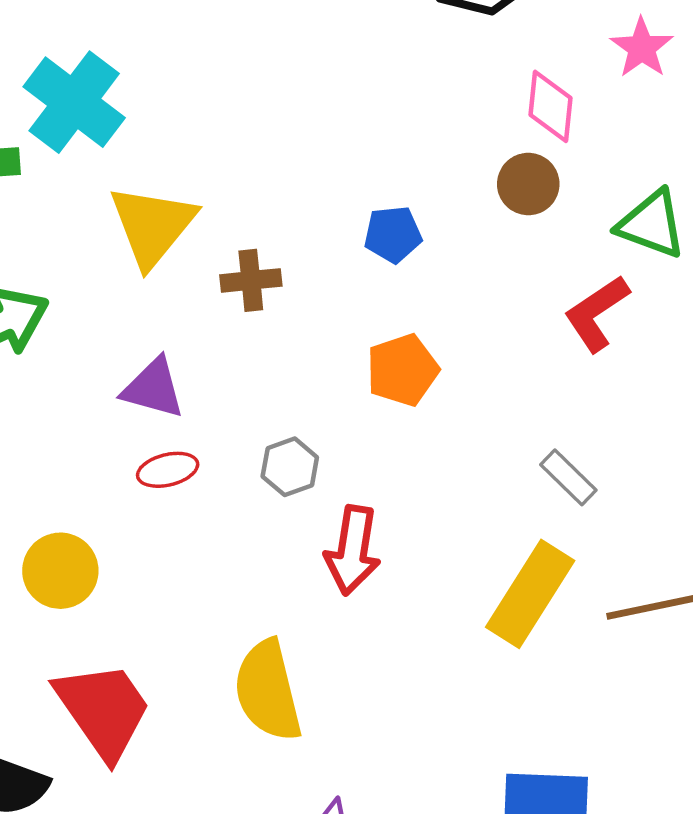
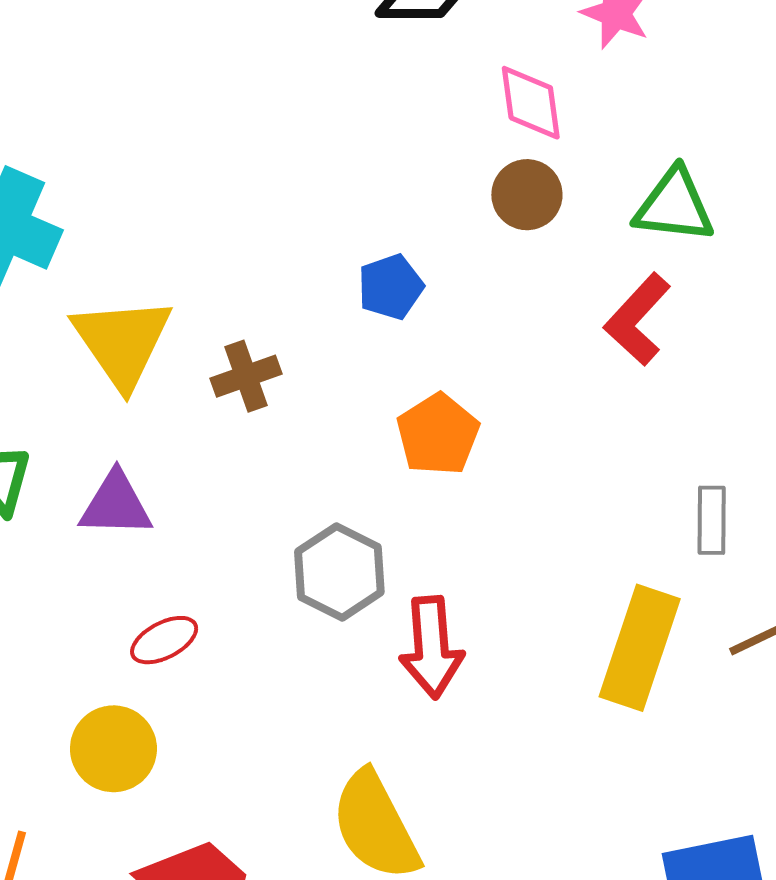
purple triangle: (153, 388) -> (116, 505), moved
gray hexagon: (290, 467) -> (339, 572), size x1.4
red ellipse: (168, 470) -> (164, 640), moved
gray rectangle: (568, 477) -> (712, 520), moved, turned 60

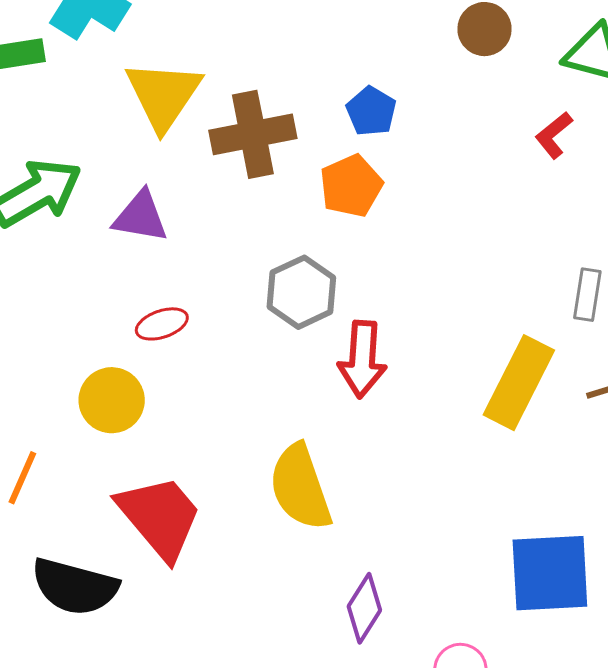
blue pentagon: (391, 287) -> (371, 111), moved, turned -30
red L-shape: (637, 319) -> (554, 135), size x0.7
brown cross: (246, 376) -> (253, 134), size x1.6
orange pentagon: (438, 434) -> (351, 186), moved

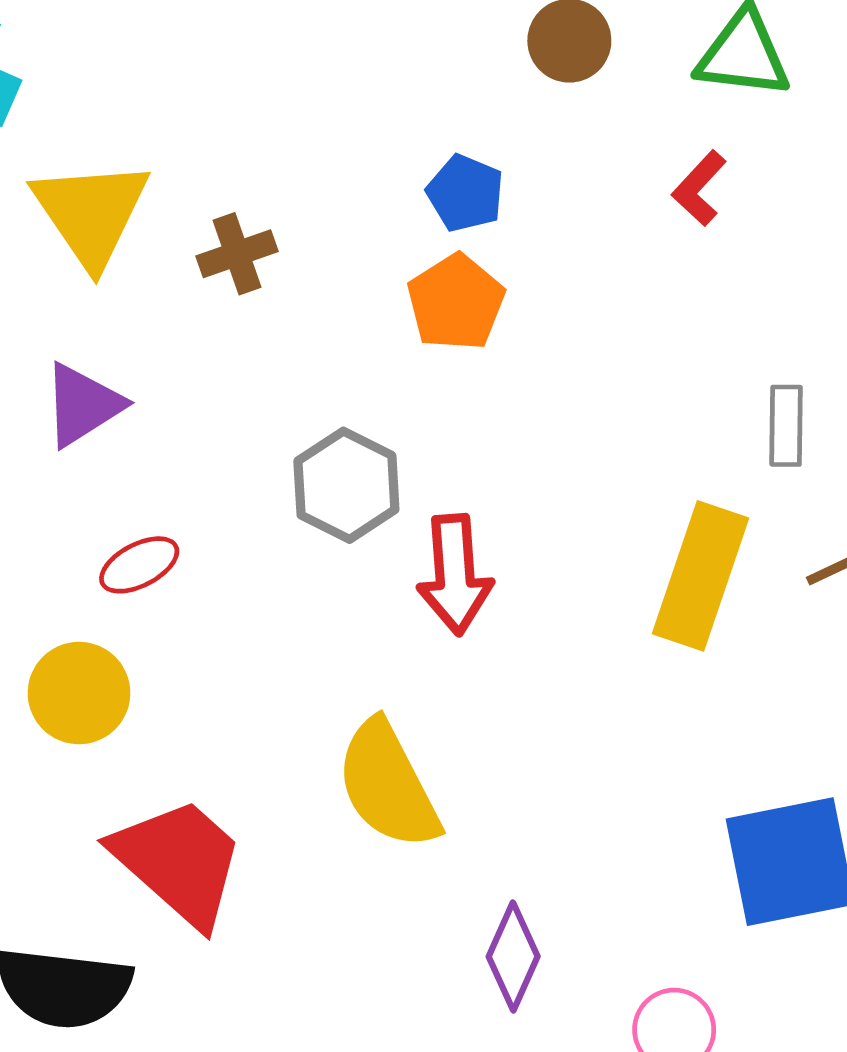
blue pentagon: (371, 111) -> (465, 193), moved
brown cross: (253, 134) -> (237, 254), size x0.6
orange pentagon: (351, 186) -> (456, 302), moved
purple triangle: (141, 217) -> (83, 405), turned -34

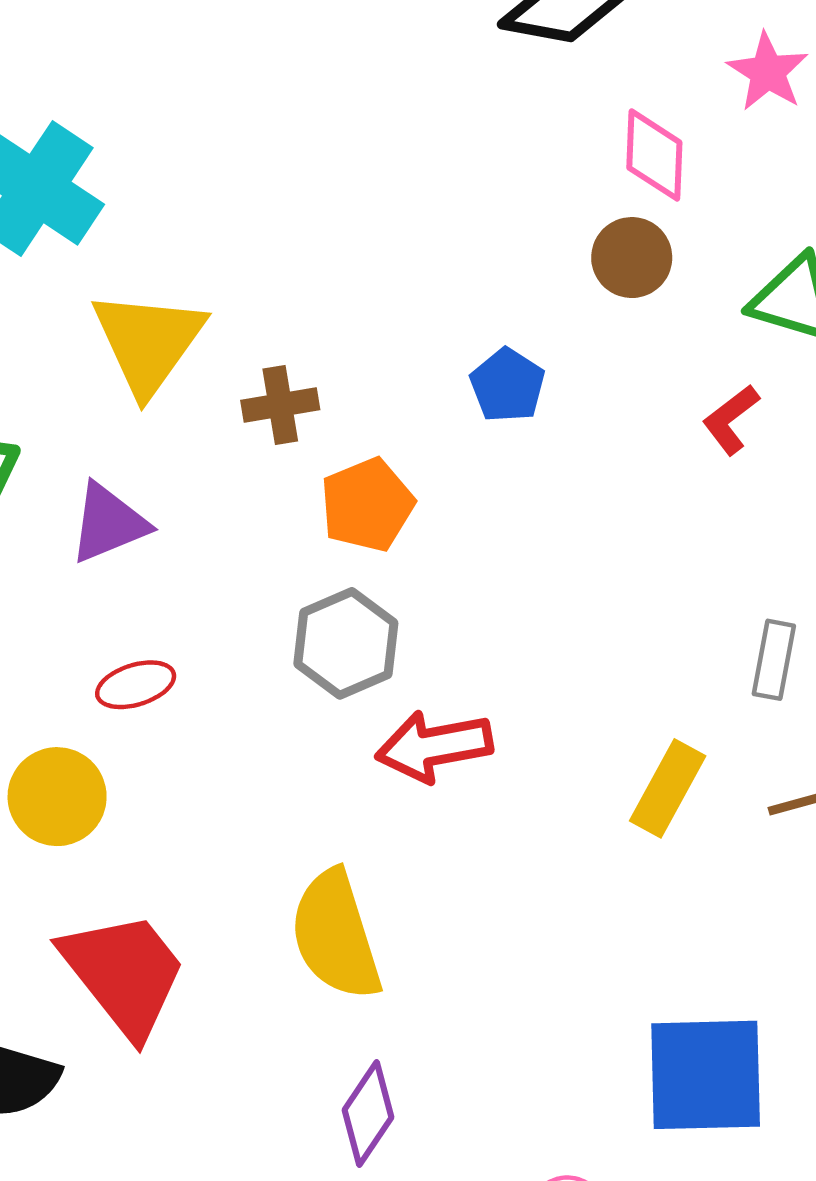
orange pentagon: (456, 302) -> (367, 505), moved
red arrow: (455, 575) -> (434, 746), turned 74
yellow rectangle: (700, 576) -> (668, 788), size x0.7
purple diamond: (513, 956) -> (368, 1114), moved

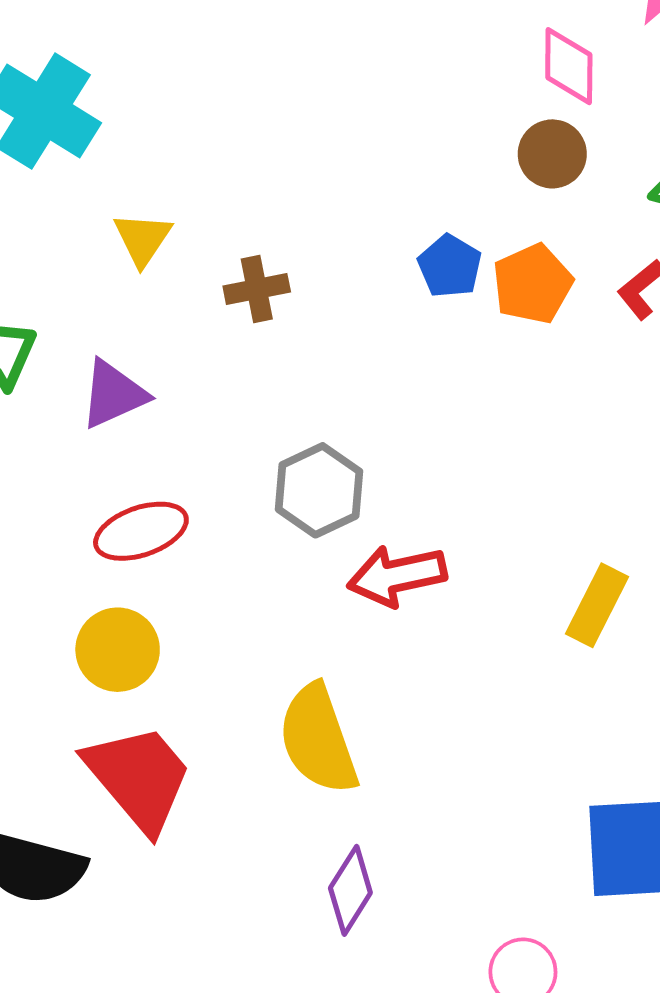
yellow triangle: (148, 342) -> (142, 239), size x0.6
orange pentagon: (367, 505) -> (533, 284), moved
red ellipse: (136, 685) -> (141, 531), size x1.4
yellow circle: (57, 797) -> (118, 650), moved

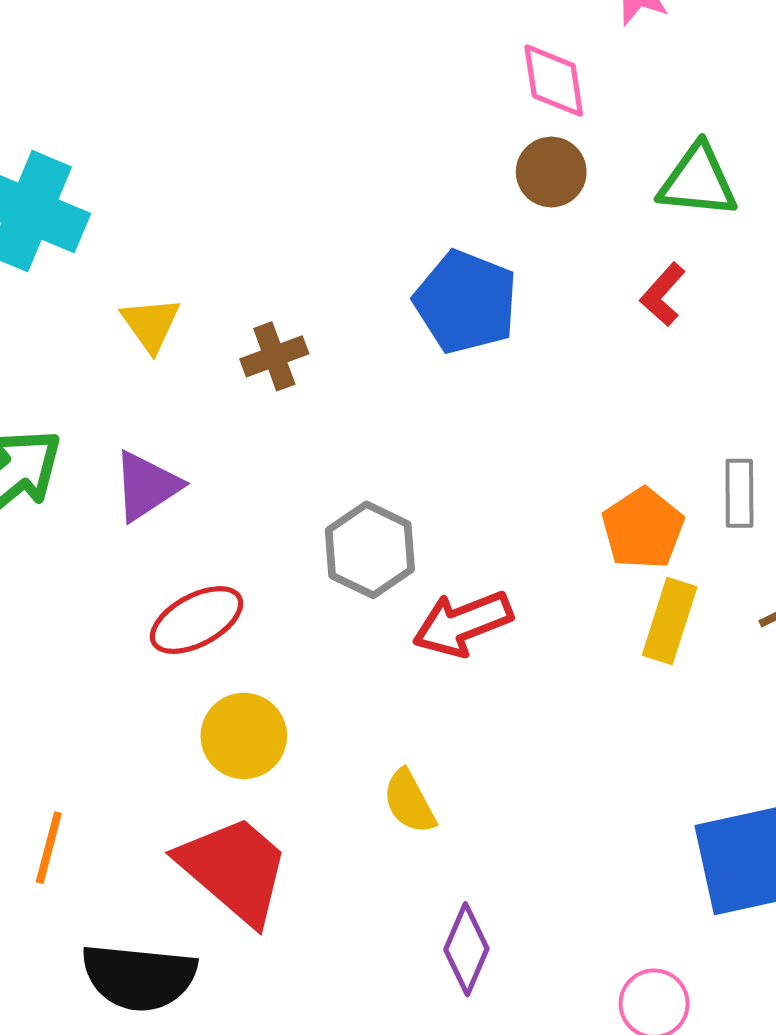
blue pentagon: (450, 266) -> (466, 302), size x1.6
orange pentagon: (533, 284) -> (643, 528), moved
yellow circle: (118, 650) -> (244, 736), moved
yellow semicircle: (318, 739) -> (409, 802), size x0.6

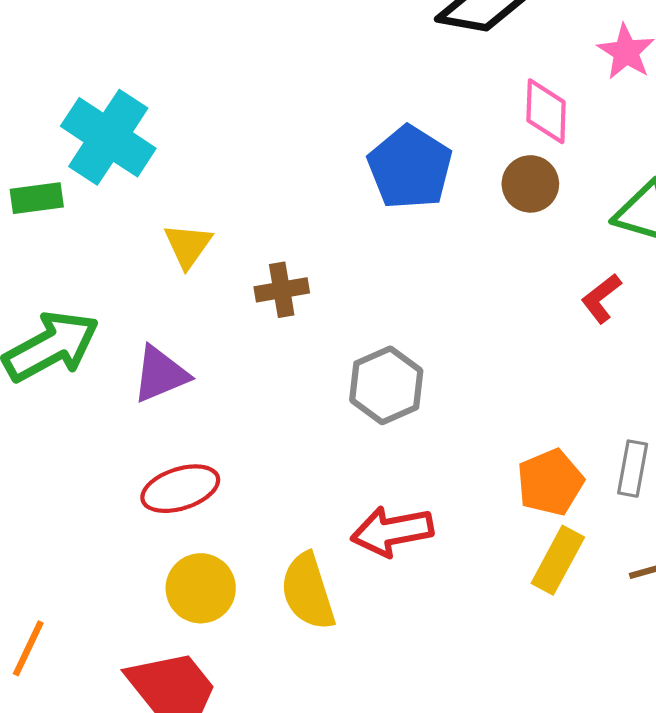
blue pentagon: (466, 302) -> (410, 167), moved
gray hexagon: (370, 550) -> (386, 385), moved
yellow semicircle: (409, 802) -> (308, 592), moved, size x1.4

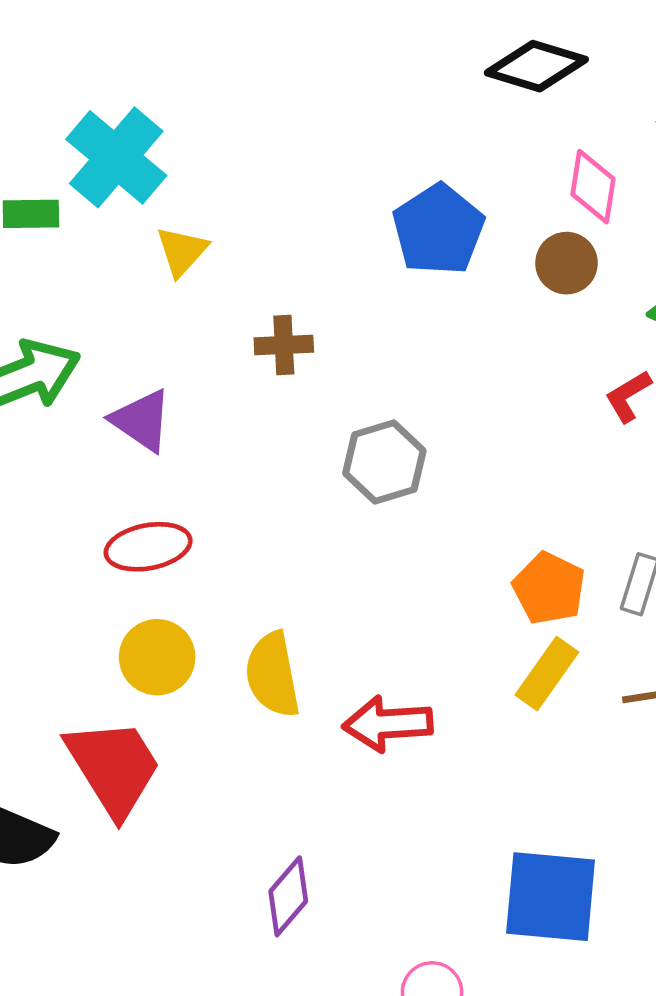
yellow triangle: (188, 246) -> (182, 251), moved
purple triangle: (160, 374) -> (142, 420), turned 50
orange pentagon: (550, 482) -> (549, 588), turned -30
red arrow: (392, 531) -> (388, 724), moved

